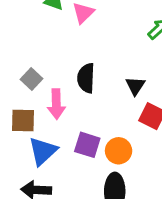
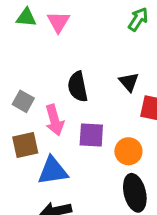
purple square: (87, 145) -> (91, 135), moved
blue triangle: (43, 151) -> (53, 171), turned 48

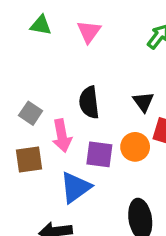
pink triangle: (58, 22) -> (89, 32), moved
orange circle: (128, 151) -> (135, 147), moved
blue triangle: (53, 171) -> (75, 187), moved, turned -32

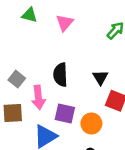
orange circle: (135, 147) -> (91, 123), moved

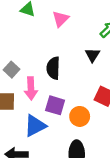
black triangle: (100, 78) -> (92, 55), moved

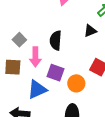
black triangle: (92, 55) -> (90, 31), turned 32

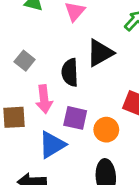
black triangle: (90, 31) -> (100, 53), moved, size x1.5
gray square: (19, 40) -> (25, 61), moved

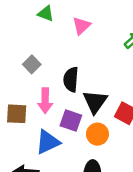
black triangle: (100, 53) -> (95, 102), moved, turned -32

